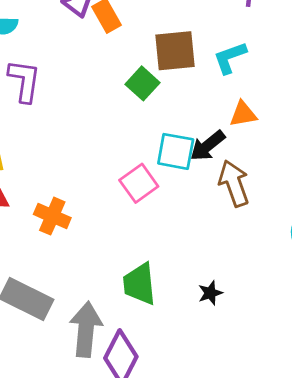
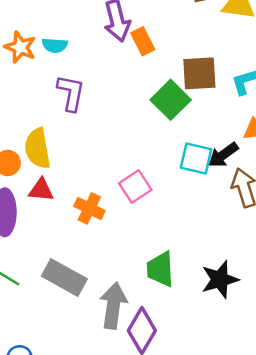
green square: (143, 83) -> (171, 100), size x1.4
pink square: (139, 183) -> (135, 186), moved
black star: (210, 293) -> (220, 279), size x1.8

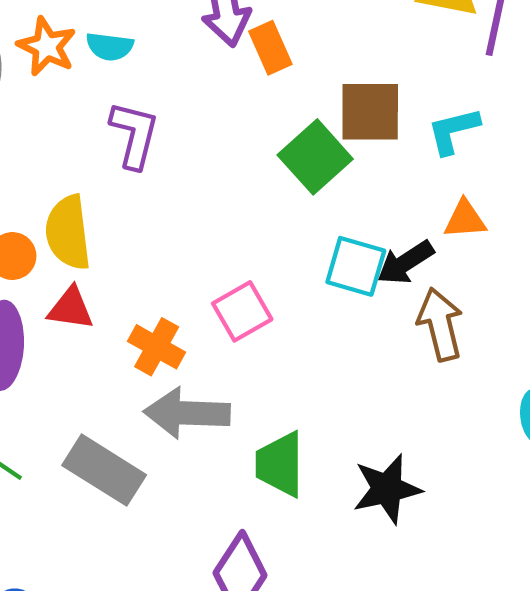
gray arrow: (113, 306) -> (187, 413), moved, turned -99

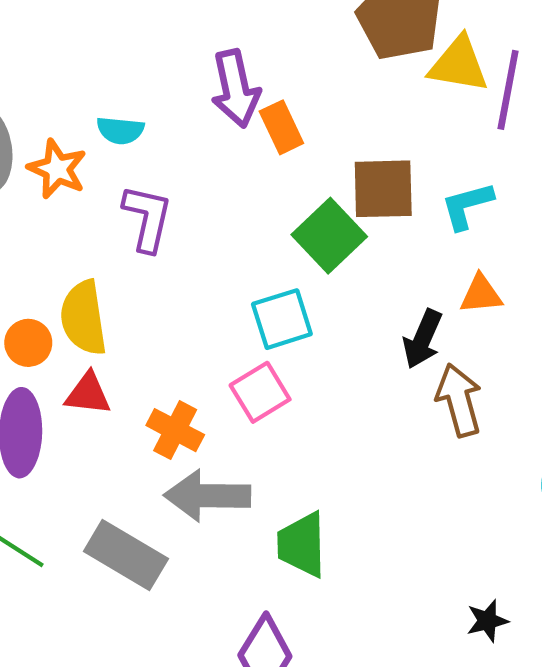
orange star: (47, 46) -> (57, 169), moved
black arrow: (406, 263) -> (423, 339), turned -32
cyan square: (356, 266) -> (282, 319), moved, turned -32
black star: (387, 489) -> (487, 621), moved, size x0.6

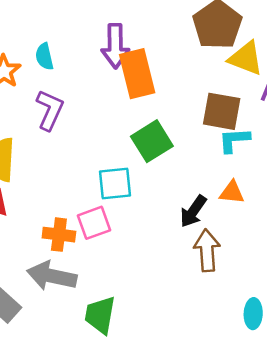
orange rectangle: (281, 127) -> (137, 74), size x1.6
cyan semicircle: (120, 130) -> (44, 57), turned 60
brown square: (383, 189) -> (222, 111), moved
orange cross: (175, 430) -> (59, 235), moved, turned -32

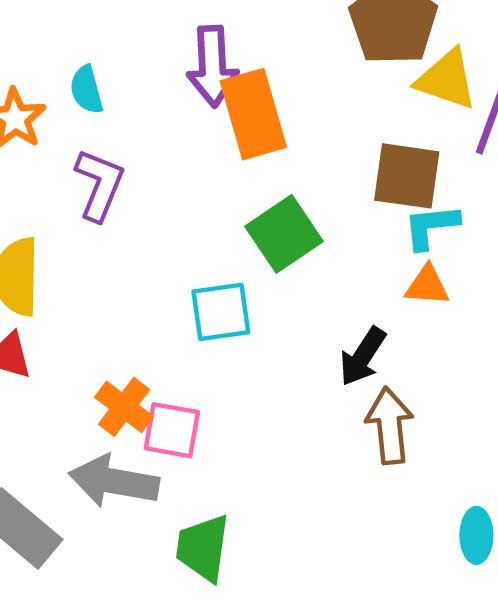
orange triangle: (232, 192) -> (427, 286), moved
pink square: (94, 223) -> (172, 430), moved, turned 32
orange cross: (59, 235) -> (124, 407), turned 32

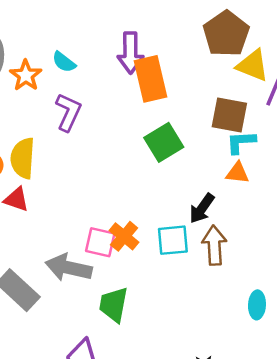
cyan semicircle: (87, 90) -> (64, 62), turned -40
cyan square: (221, 312) -> (173, 240), moved
orange cross: (124, 407) -> (124, 236), moved

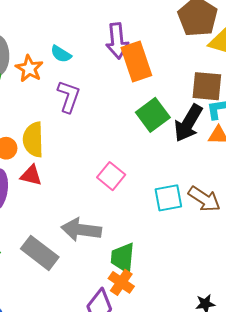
black arrow: (202, 208) -> (188, 123), moved, size x1.4
orange cross: (124, 236) -> (121, 282), moved
pink square: (100, 242) -> (111, 176), moved, turned 32
brown arrow: (214, 245) -> (204, 199), turned 132

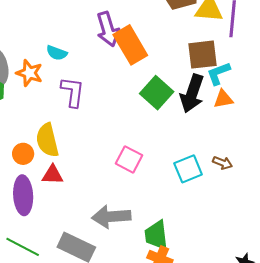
brown arrow: (204, 199) -> (223, 163), size x0.6

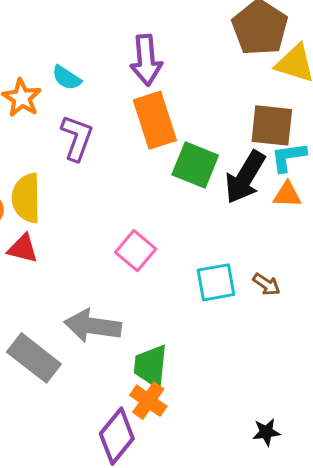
orange rectangle: (130, 45) -> (155, 120), moved
green square: (157, 93) -> (195, 165), turned -32

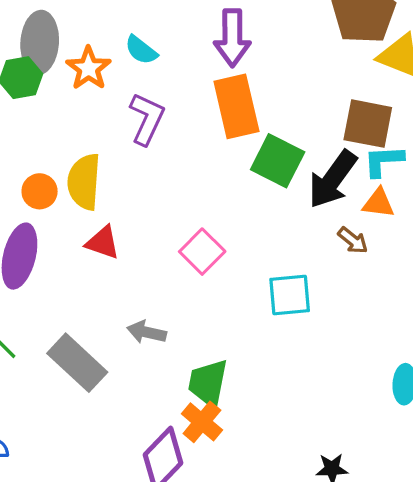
red triangle: (23, 249) -> (103, 243), moved
brown arrow: (267, 284) -> (353, 240), moved
gray arrow: (93, 326) -> (147, 332), size x0.6

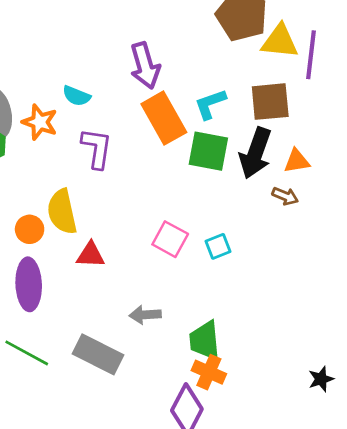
cyan L-shape: (383, 161) -> (210, 104), moved
cyan square: (290, 295) -> (218, 246), moved, size x0.7

